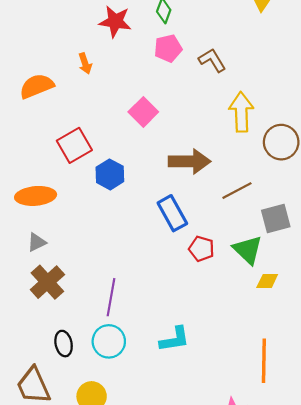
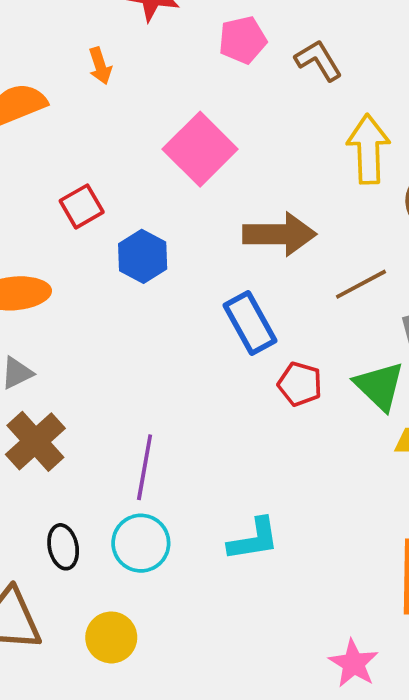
pink square: (143, 112) -> (200, 149), size x1.4
red square: (74, 145) -> (82, 206), size x0.7

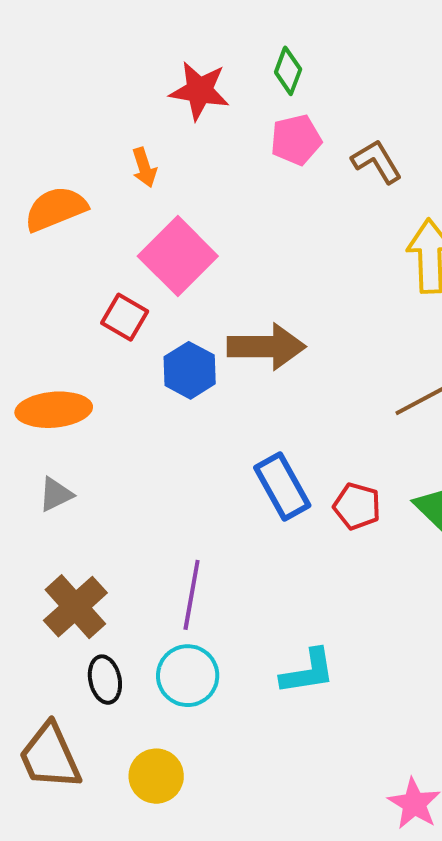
pink square: (200, 149) -> (178, 256), moved
red square: (82, 206) -> (125, 317), turned -30
brown arrow: (280, 234) -> (266, 347), moved
blue rectangle: (250, 323) -> (282, 487), moved
brown cross: (35, 441) -> (75, 607), moved

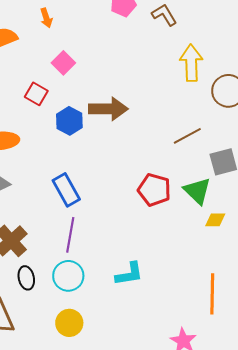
pink square: (178, 256) -> (63, 63), size x0.6
blue rectangle: (282, 487) -> (66, 190), moved
red pentagon: (357, 506) -> (154, 190), size x1.4
yellow circle: (156, 776) -> (69, 323), moved

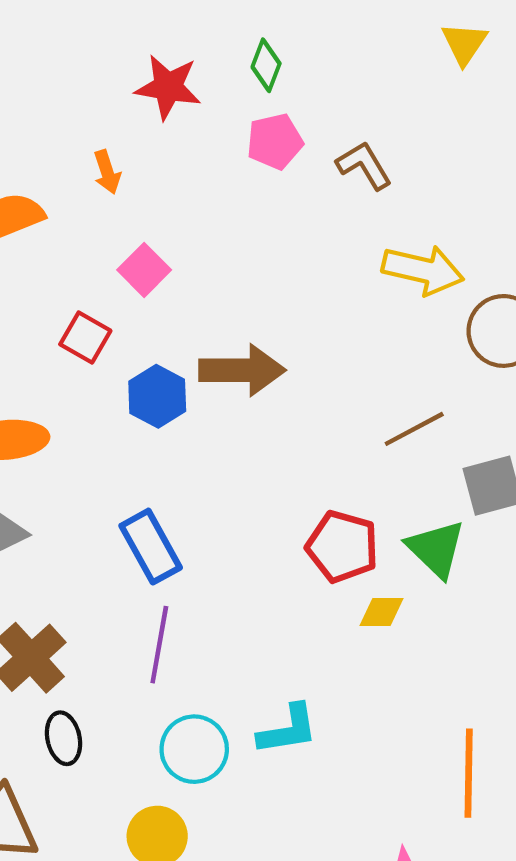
yellow arrow: (191, 63) -> (423, 270), turned 105
yellow diamond: (215, 220) -> (381, 612), moved
cyan circle: (68, 276) -> (194, 749), moved

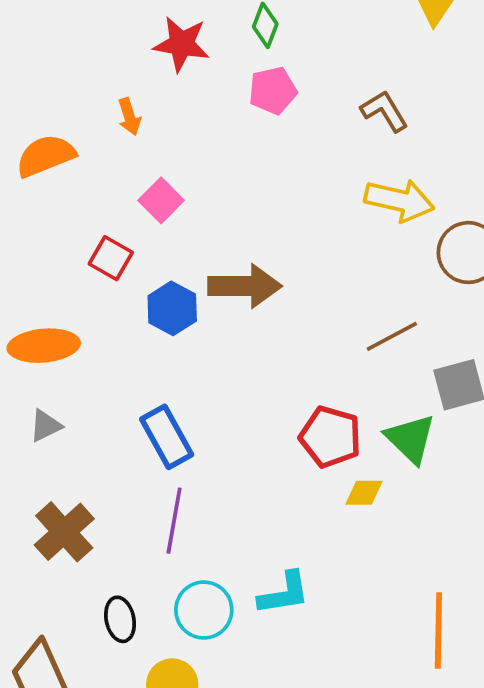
brown L-shape: (364, 165) -> (384, 111), moved
black ellipse: (64, 738) -> (120, 619), moved

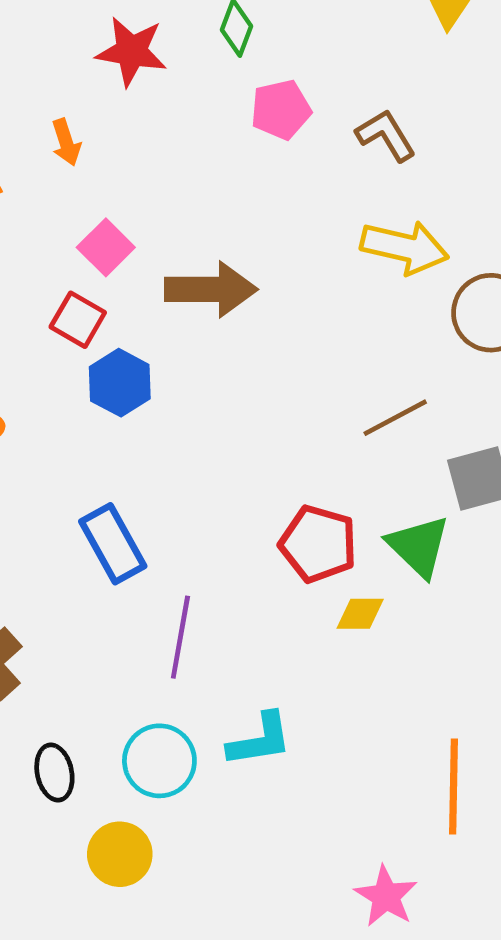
pink pentagon: (273, 91) -> (281, 110), moved
red square: (111, 258) -> (78, 320), moved
brown arrow: (245, 286) -> (211, 289), moved
purple line: (174, 521) -> (180, 637), moved

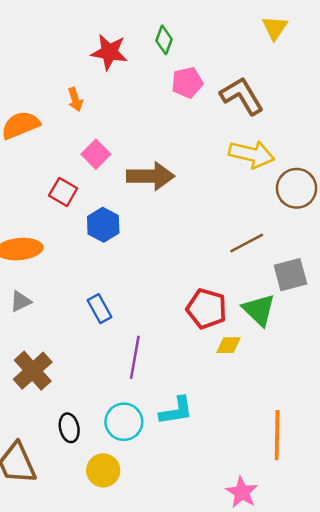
brown L-shape: (386, 135) -> (242, 96), size x1.4
red square: (78, 320) -> (63, 192), moved
blue rectangle: (113, 544) -> (100, 309), size x0.7

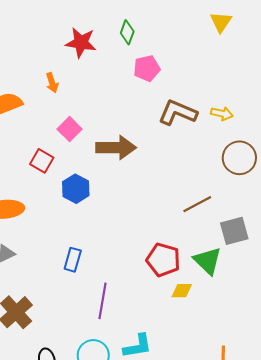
brown L-shape: (242, 96) -> (178, 113), moved, turned -36
yellow arrow: (252, 154) -> (222, 114), moved, size x0.6
blue rectangle: (100, 309) -> (73, 260), turned 45

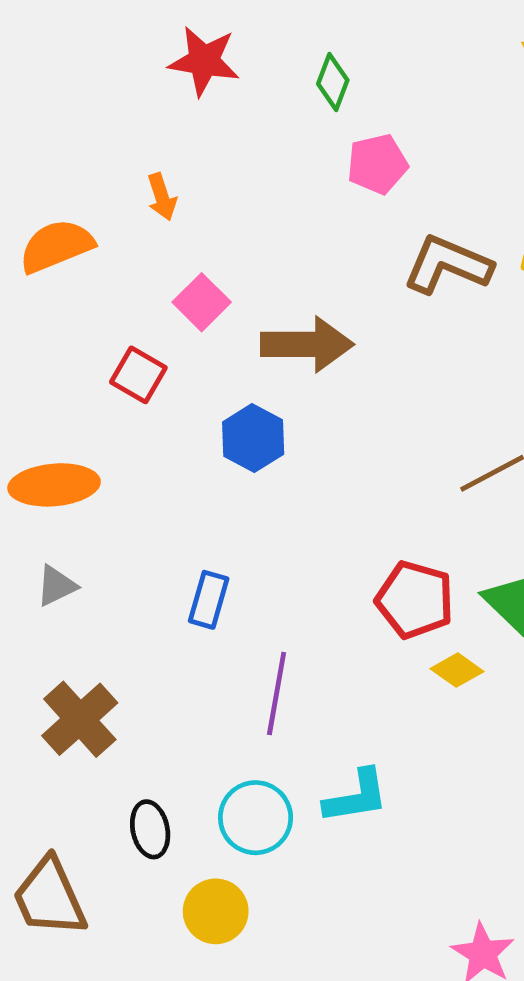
red star: (81, 43) -> (204, 61), moved
blue hexagon: (76, 189) -> (253, 438), moved
yellow diamond: (182, 291) -> (457, 670), turned 35

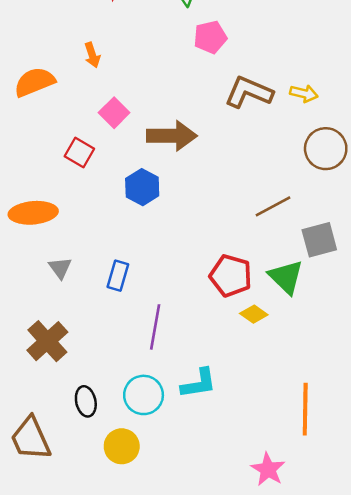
gray triangle: (56, 586) -> (60, 268), moved, turned -40

